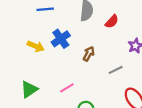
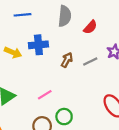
blue cross: (61, 39) -> (38, 45), turned 30
gray line: (116, 70) -> (90, 61), moved

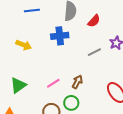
blue cross: (38, 45) -> (60, 36), moved
brown arrow: (67, 60) -> (77, 82), moved

